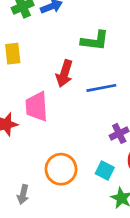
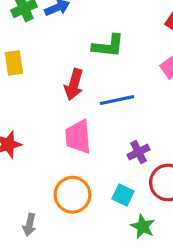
pink trapezoid: (37, 107) -> (78, 137), moved

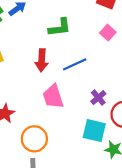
orange circle: (72, 195) -> (34, 139), moved
cyan square: (123, 195) -> (94, 131), size x1.5

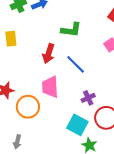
blue line: (75, 64) -> (76, 64), turned 55
orange circle: (34, 139) -> (28, 107), moved

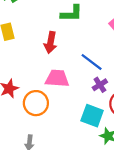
blue line: (76, 64) -> (92, 62), moved
pink trapezoid: (50, 87) -> (57, 78), turned 105

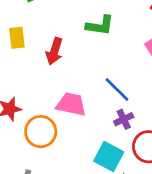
red arrow: (51, 42) -> (54, 51), moved

